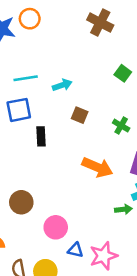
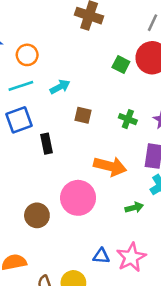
orange circle: (30, 19) -> (27, 55), moved
green arrow: (123, 209) -> (134, 207), moved
pink circle: (56, 227) -> (78, 198), moved, size x1.4

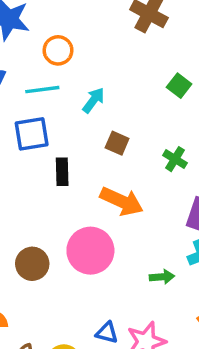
cyan arrow: (60, 87) -> (93, 100), turned -36
orange arrow: (110, 166) -> (122, 201), moved

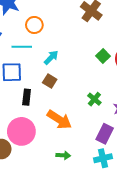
brown square: (117, 143) -> (50, 81), moved
pink circle: (90, 251) -> (21, 131), moved
green arrow: (162, 277) -> (63, 155), moved

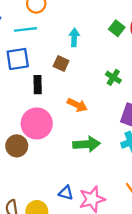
cyan arrow: (51, 57) -> (74, 38), moved, turned -35
orange arrow: (59, 120) -> (77, 105), size x0.7
green arrow: (63, 155) -> (87, 144), size x1.6

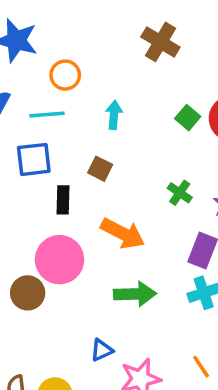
cyan arrow: (74, 38) -> (114, 115), moved
orange arrow: (77, 105) -> (123, 233), size x1.4
blue triangle: (66, 193) -> (102, 350), moved, turned -42

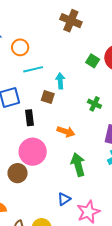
cyan line: (47, 114) -> (33, 69), moved
cyan arrow: (114, 115) -> (60, 81), moved
orange arrow: (123, 233) -> (66, 132), size x0.7
green arrow: (135, 294) -> (78, 165), turned -95

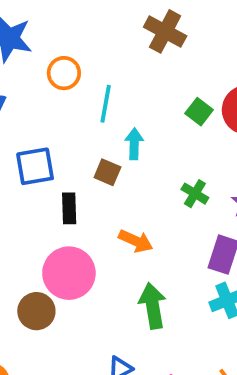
cyan line: (33, 69) -> (106, 104), moved, turned -72

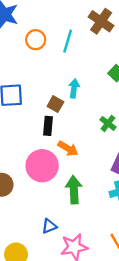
cyan line: (106, 104) -> (68, 41), moved
black rectangle: (69, 208) -> (48, 126), moved
pink circle: (69, 273) -> (42, 166), moved

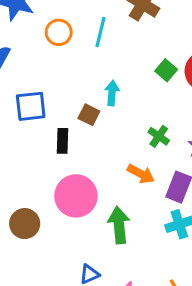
black rectangle: (48, 126) -> (62, 141), moved
orange arrow: (68, 149) -> (141, 174), moved

